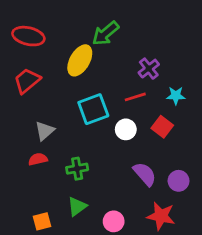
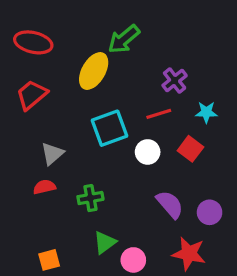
green triangle: (77, 206) -> (105, 242), moved

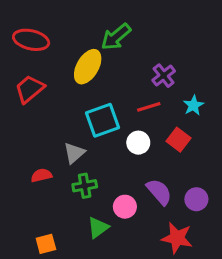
cyan star: (206, 112) -> (193, 105), turned -30
gray triangle: (52, 154) -> (74, 153), moved
pink circle: (133, 260) -> (125, 207), moved

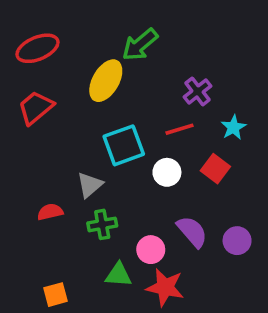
red ellipse: (31, 40) -> (38, 48), turned -36
green triangle: (98, 228) -> (118, 275), turned 40
red star: (177, 238) -> (165, 287), moved

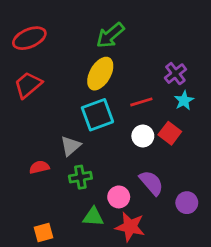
yellow ellipse: (106, 81) -> (100, 74), moved
purple cross: (197, 91) -> (175, 74), moved
white circle: (167, 172) -> (143, 136), moved
purple circle: (237, 241) -> (187, 203), moved

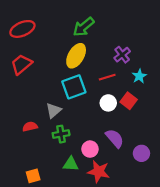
purple cross: (175, 74) -> (122, 55), moved

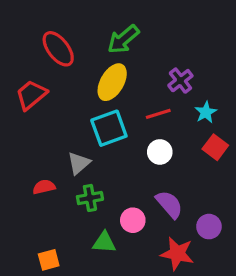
red ellipse: (22, 29) -> (58, 49), moved, turned 75
red square: (129, 101) -> (215, 147), moved
red star: (99, 172) -> (177, 254), moved

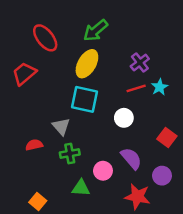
red line: (158, 114) -> (136, 88), moved
cyan square: (109, 128) -> (85, 99), turned 32
red square: (215, 147) -> (167, 138), moved
gray triangle: (79, 163) -> (61, 126), turned -30
orange square: (49, 260) -> (38, 201), turned -35

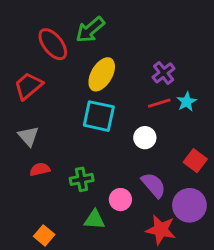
green arrow: (96, 30) -> (90, 30), moved
gray triangle: (61, 126) -> (28, 136), moved
purple circle: (162, 176) -> (189, 205), size x1.5

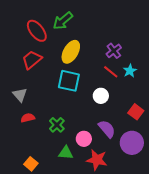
red trapezoid: (28, 86) -> (32, 60), moved
red line: (159, 103) -> (111, 72), turned 56
green cross: (82, 179) -> (57, 125), turned -35
red star: (161, 230) -> (97, 160), moved

